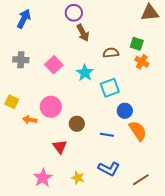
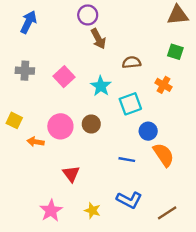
green square: (137, 44) -> (175, 52), moved
orange cross: (142, 62) -> (164, 85), moved
brown circle: (77, 124) -> (91, 124), moved

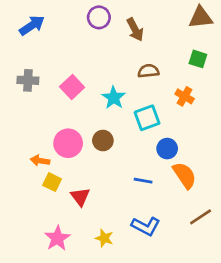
blue arrow: (28, 22) -> (32, 25), turned 30
brown arrow: (98, 39) -> (135, 29), moved
yellow square: (14, 120) -> (52, 182), moved
brown line: (167, 213) -> (201, 217), moved

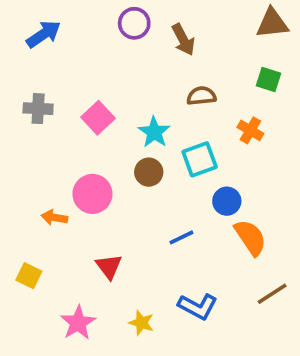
brown circle: (103, 141) -> (149, 172), moved
blue line: (143, 181) -> (181, 237), moved, turned -36
yellow square: (52, 182) -> (29, 276), moved

